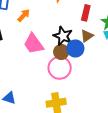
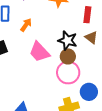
brown triangle: (87, 36) -> (91, 37), turned -40
blue circle: (75, 49) -> (89, 92), moved

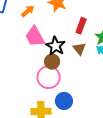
orange arrow: (26, 25) -> (28, 11), moved
pink trapezoid: (39, 52) -> (35, 37), moved

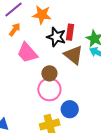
black star: (56, 46) -> (56, 37), moved
brown triangle: (79, 49) -> (73, 55), size x1.5

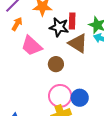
pink circle: (49, 89) -> (60, 96), moved

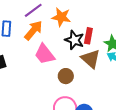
orange arrow: (17, 24) -> (33, 30), size x1.5

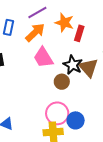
red rectangle: (88, 36) -> (79, 33), moved
black star: (74, 40) -> (73, 65), moved

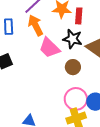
orange arrow: (35, 32) -> (36, 25), turned -60
black star: (73, 65) -> (72, 39), moved

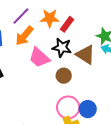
red rectangle: (79, 16) -> (67, 24), turned 35
orange arrow: (36, 25) -> (24, 36), turned -110

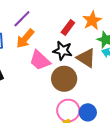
orange star: (50, 18) -> (92, 21), moved, turned -30
brown circle: (64, 76) -> (64, 79), size x1.6

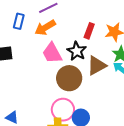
red rectangle: (68, 27) -> (89, 31), turned -35
brown triangle: (86, 58) -> (97, 66), turned 40

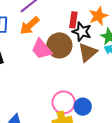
black star: (77, 51) -> (82, 32), moved
brown circle: (69, 78) -> (59, 45), moved

